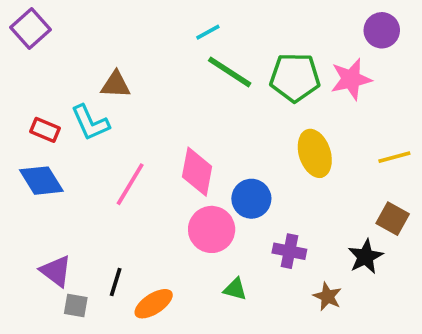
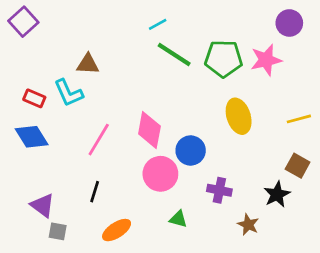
black line: (116, 282) -> (95, 192), moved

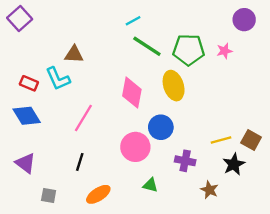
pink star: (266, 60) -> (224, 51), size x0.6
yellow ellipse: (239, 116) -> (174, 86), moved
yellow line: (299, 119) -> (221, 140), moved
pink diamond: (149, 130) -> (132, 93), moved
purple triangle: (43, 205) -> (25, 163), moved

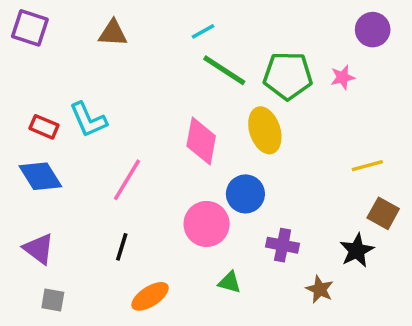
purple square: (20, 18) -> (30, 28), turned -30
brown triangle: (74, 54) -> (113, 33), moved
yellow line: (221, 140) -> (367, 166), moved
gray square: (49, 196) -> (53, 300), moved

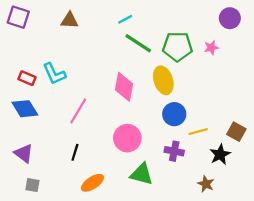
yellow line: (367, 166) -> (198, 132), moved
blue circle: (245, 194) -> (174, 114), moved
green triangle: (230, 282) -> (142, 174), size x1.6
brown star: (320, 289) -> (206, 184), moved

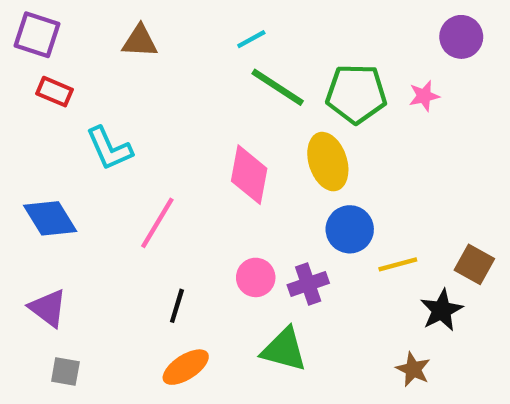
red rectangle: (27, 78) -> (55, 92), moved
pink circle: (127, 138) -> (256, 277), size x0.7
purple cross: (174, 151) -> (308, 284), moved, turned -30
black line: (75, 152) -> (177, 306), moved

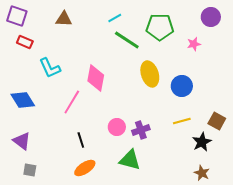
green pentagon: (356, 94) -> (160, 27), moved
pink diamond: (249, 175) -> (96, 78), moved
blue circle: (350, 229) -> (182, 86), moved
black line: (177, 306) -> (81, 140), turned -35
brown star: (413, 369) -> (202, 173), moved

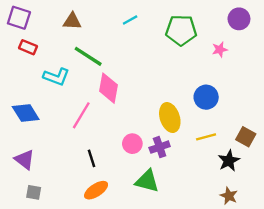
green line: (127, 40) -> (88, 56), moved
cyan L-shape: (50, 68) -> (56, 77), turned -45
yellow ellipse: (150, 74) -> (170, 118), moved

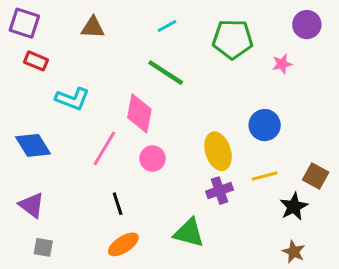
green line: (88, 56) -> (166, 73), moved
pink circle: (132, 144) -> (152, 159), moved
purple cross: (160, 147) -> (219, 191), moved

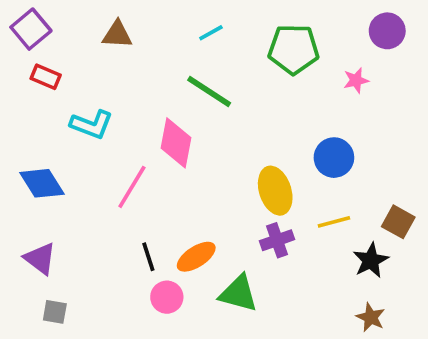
purple square: (24, 23) -> (31, 29), turned 32
pink circle: (152, 159) -> (167, 297), moved
orange ellipse: (123, 244) -> (196, 257), moved

